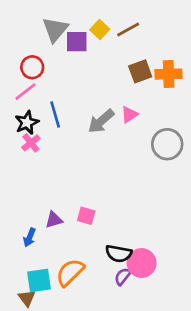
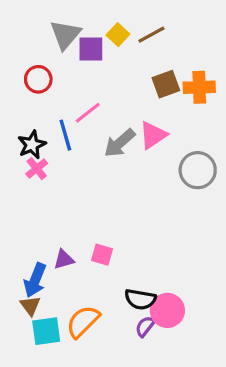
pink line: (25, 92) -> (88, 113), moved
pink triangle: (129, 115) -> (153, 135), size x1.4
blue arrow: (30, 237) -> (35, 280), size x1.5
brown triangle: (27, 298) -> (30, 306), moved

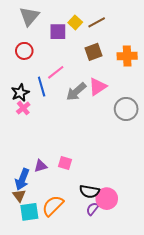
gray triangle: (65, 35) -> (29, 16), moved
brown square: (166, 84) -> (94, 52), moved

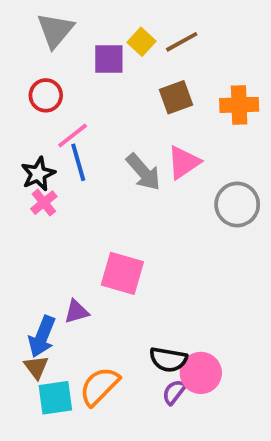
pink line: (56, 72) -> (73, 136), moved
gray arrow: (76, 92) -> (143, 172), turned -90
pink square: (65, 163) -> (122, 273), moved, size x1.6

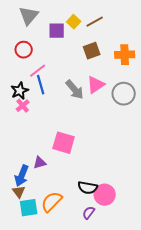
gray circle: (237, 204) -> (124, 94), moved
purple semicircle: (174, 392) -> (89, 213), moved

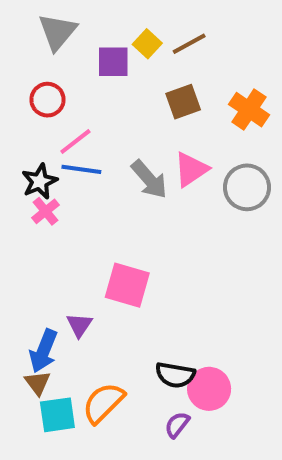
orange cross: (125, 55) -> (249, 110), turned 36
blue line: (41, 85) -> (81, 169), turned -66
purple triangle: (40, 163) -> (79, 325), turned -40

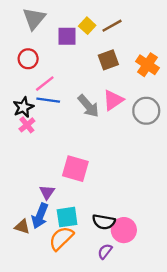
blue arrow: (43, 351) -> (40, 216), moved
brown triangle: (38, 383) -> (22, 227), turned -35
cyan square: (57, 415) -> (67, 217), moved

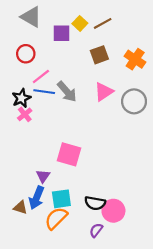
gray triangle: (34, 19) -> (31, 17), turned -40
gray arrow: (88, 106) -> (67, 92), moved

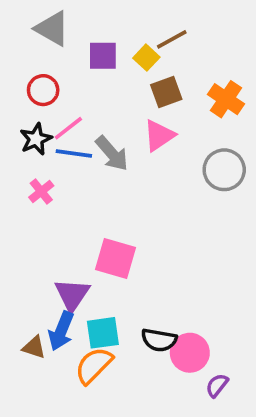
yellow square: (80, 23) -> (146, 58), moved
pink triangle: (104, 92) -> (159, 135), moved
black star: (21, 98) -> (36, 139), moved
purple triangle: (43, 176) -> (72, 295), size x1.5
purple semicircle: (96, 230) -> (217, 385), moved

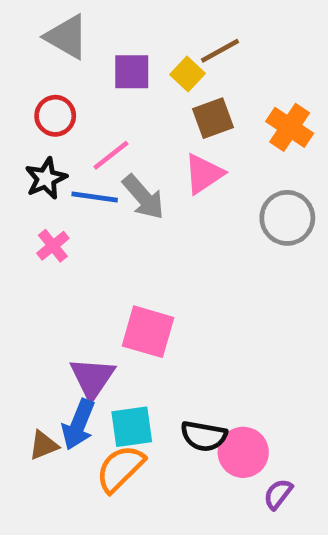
pink line: (68, 128) -> (111, 155), moved
brown triangle: (34, 347) -> (44, 445), turned -40

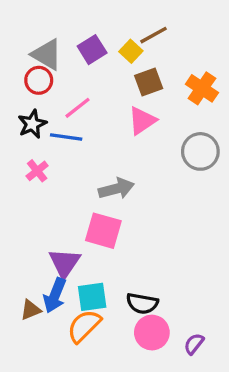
gray triangle: (67, 37) -> (47, 54), moved
purple square: (132, 72) -> (92, 50), turned -32
gray arrow: (143, 197) -> (116, 189), moved, turned -64
pink circle: (243, 452) -> (152, 333), moved

